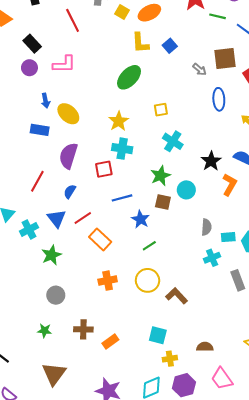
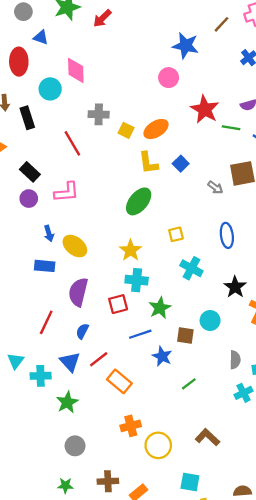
blue ellipse: (219, 99) -> (227, 235), moved
green star: (160, 176) -> (160, 308), moved
cyan cross: (29, 229) -> (41, 376), turned 30
green line: (149, 246) -> (189, 384), moved
yellow circle: (148, 280) -> (158, 445), moved

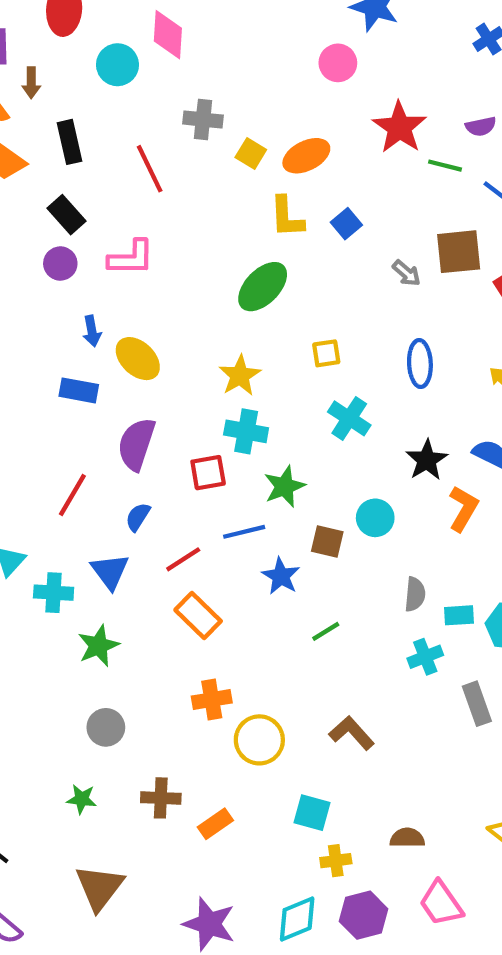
black rectangle: (27, 118) -> (69, 142), moved
red line: (99, 359) -> (183, 559), moved

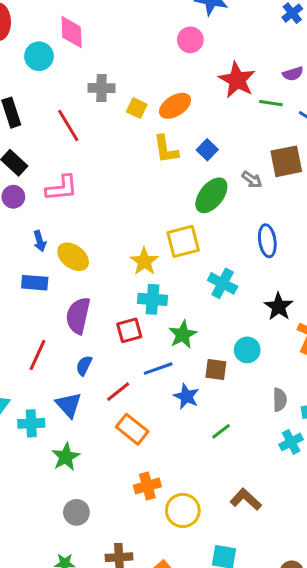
green ellipse: (263, 287) -> (211, 195), moved
yellow square: (326, 353) -> (183, 241), moved, size x1.6

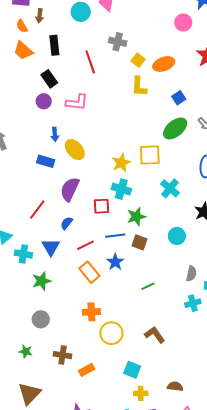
yellow L-shape: (166, 149) -> (139, 87), moved
brown square: (216, 370) -> (139, 242), moved
blue star: (186, 396) -> (115, 262), moved

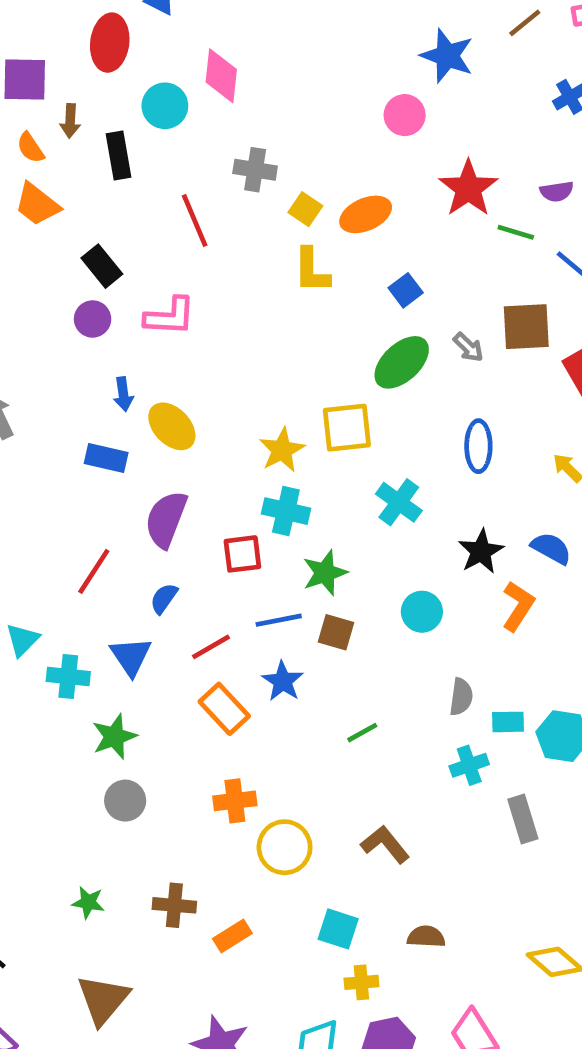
black rectangle: (54, 45) -> (119, 155), moved
gray circle: (41, 319) -> (125, 801), moved
brown semicircle: (175, 386) -> (426, 937), moved

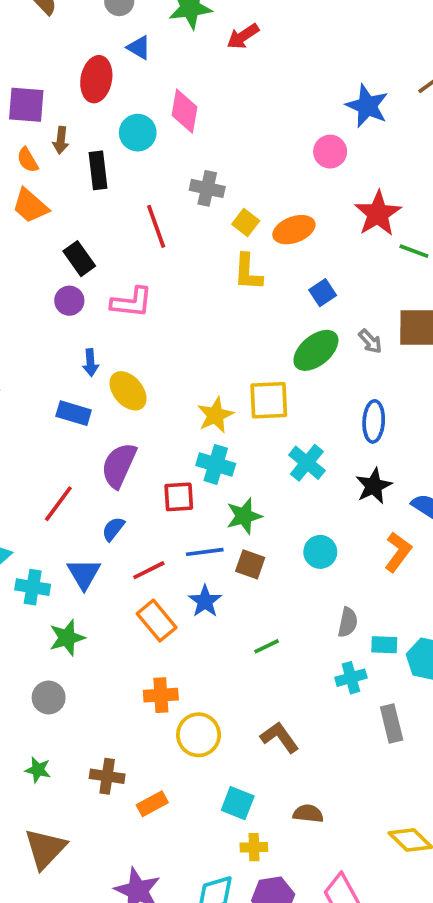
black star: (481, 551) -> (374, 486), moved
gray circle: (125, 801) -> (49, 698), moved

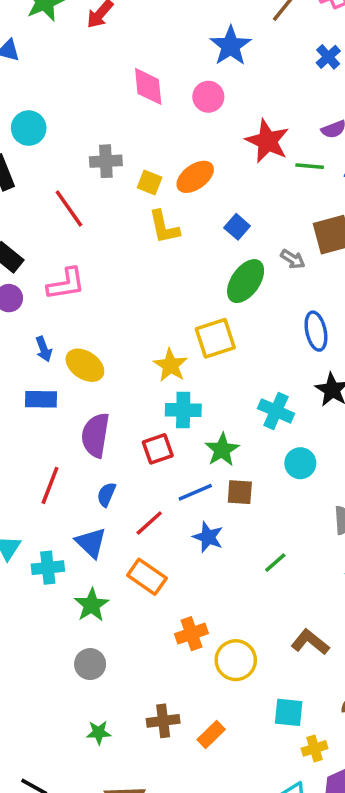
blue star: (367, 106) -> (231, 46), turned 30
pink diamond: (184, 111) -> (148, 86), moved
cyan cross: (307, 463) -> (276, 411), moved
orange rectangle: (157, 621) -> (147, 577), moved

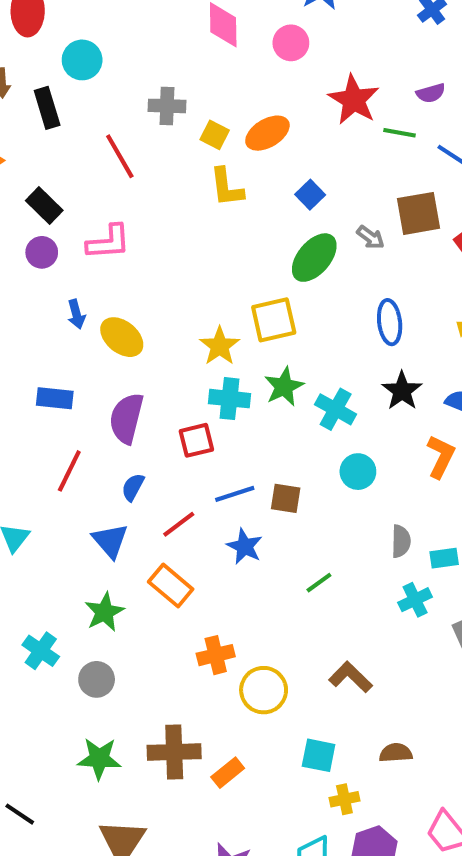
blue rectangle: (41, 399) -> (55, 398), moved
green star: (222, 450) -> (284, 387), moved
cyan cross: (48, 568) -> (41, 651), moved, turned 36
brown cross: (163, 721) -> (174, 752), size x1.4
green star: (99, 733) -> (99, 759), size x1.5

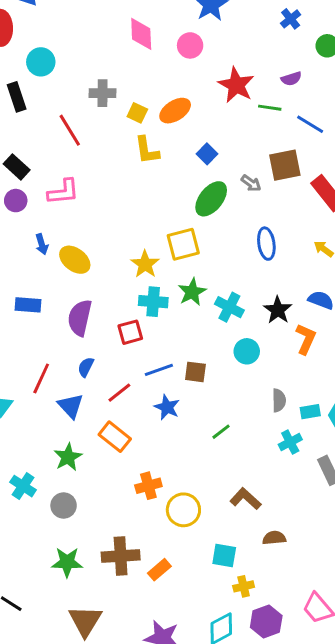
black star: (402, 391) -> (278, 310), moved
red line: (69, 471) -> (41, 378), moved
brown semicircle: (396, 753) -> (274, 538), moved

